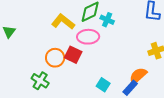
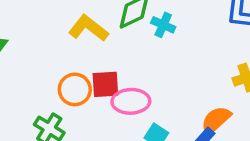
pink ellipse: (88, 37) -> (131, 101), moved
red square: (73, 55) -> (105, 84), turned -30

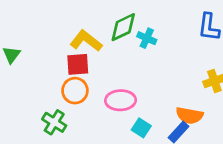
red square: (105, 84) -> (78, 64), moved
orange semicircle: (216, 120) -> (190, 115), turned -128

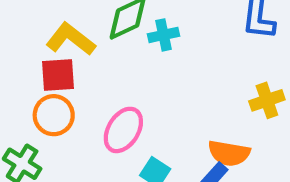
cyan cross: (147, 38) -> (163, 35), turned -36
pink ellipse: (121, 100) -> (123, 130), turned -56

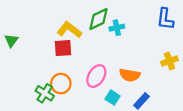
orange circle: (54, 115) -> (61, 84), moved
orange semicircle: (229, 153) -> (130, 75), moved

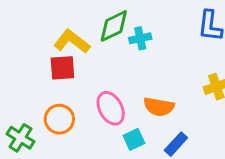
pink ellipse: (96, 76) -> (111, 108), turned -60
green cross: (45, 93) -> (21, 138), moved
cyan square: (112, 98) -> (134, 139), turned 32

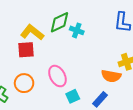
cyan cross: (140, 38) -> (77, 30), turned 32
orange semicircle: (159, 107) -> (111, 76), moved

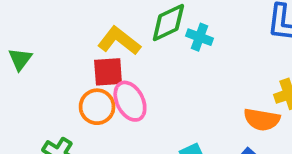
pink ellipse: (57, 76) -> (130, 101), moved
orange circle: (24, 83) -> (97, 107), moved

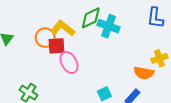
cyan cross: (200, 37) -> (109, 26), size x1.5
orange circle: (97, 107) -> (45, 38), moved

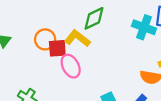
cyan cross: (109, 26) -> (144, 27), moved
yellow L-shape: (63, 28) -> (77, 38), moved

